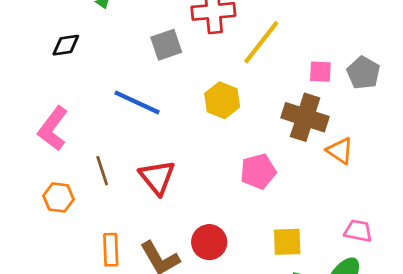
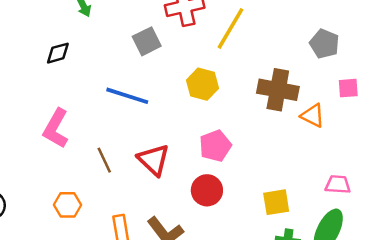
pink square: (320, 72) -> (348, 88), moved
pink pentagon: (258, 171) -> (215, 146), moved
orange hexagon: (59, 197) -> (68, 205), moved
red circle: (209, 242) -> (207, 190), moved

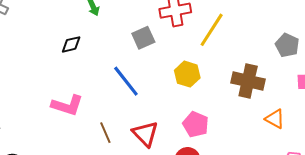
blue line: (127, 96) -> (126, 81), turned 32
orange triangle: (313, 115) -> (275, 119), moved
pink L-shape: (56, 128) -> (67, 105), turned -104
pink pentagon: (215, 146) -> (196, 124), turned -30

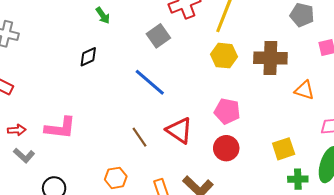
yellow hexagon: (187, 74) -> (224, 56), moved
pink L-shape: (67, 105) -> (60, 128), moved

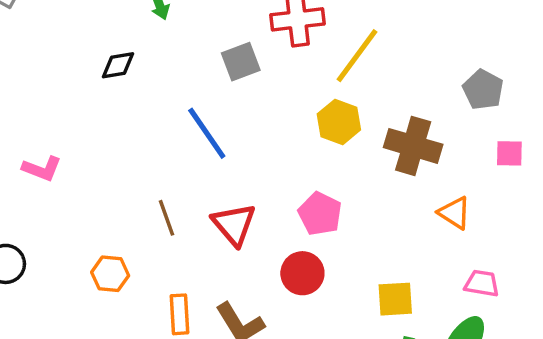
pink L-shape: (60, 128) -> (42, 169), size x0.7

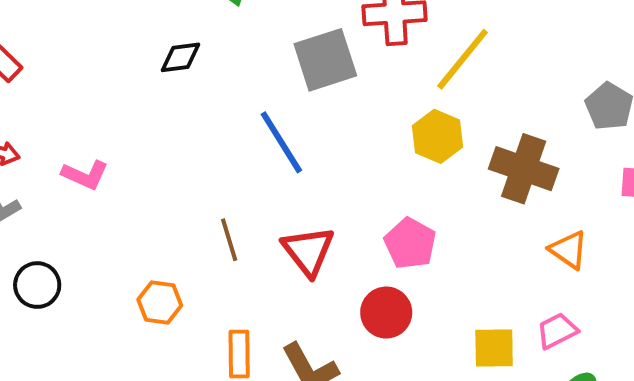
gray square: (241, 62) -> (325, 60), size x1.4
pink trapezoid: (482, 283) -> (557, 331), moved, turned -39

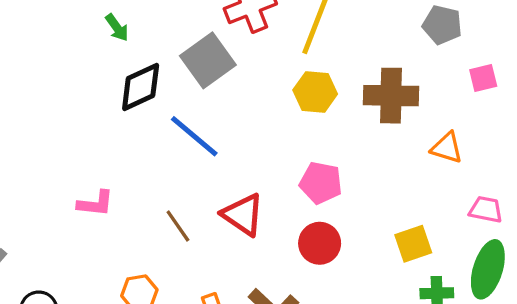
black diamond: (181, 57) -> (141, 87), moved, size x1.5
pink L-shape: (85, 175) -> (96, 203), moved
pink trapezoid: (557, 331) -> (486, 210), moved, turned 56

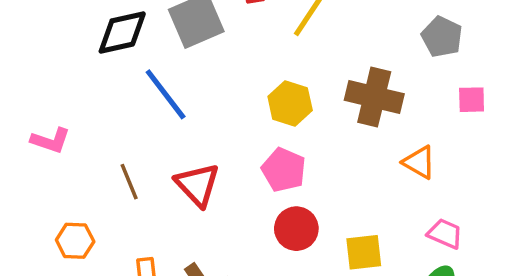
yellow hexagon: (315, 92) -> (290, 103), moved
red circle: (320, 243) -> (296, 229), moved

